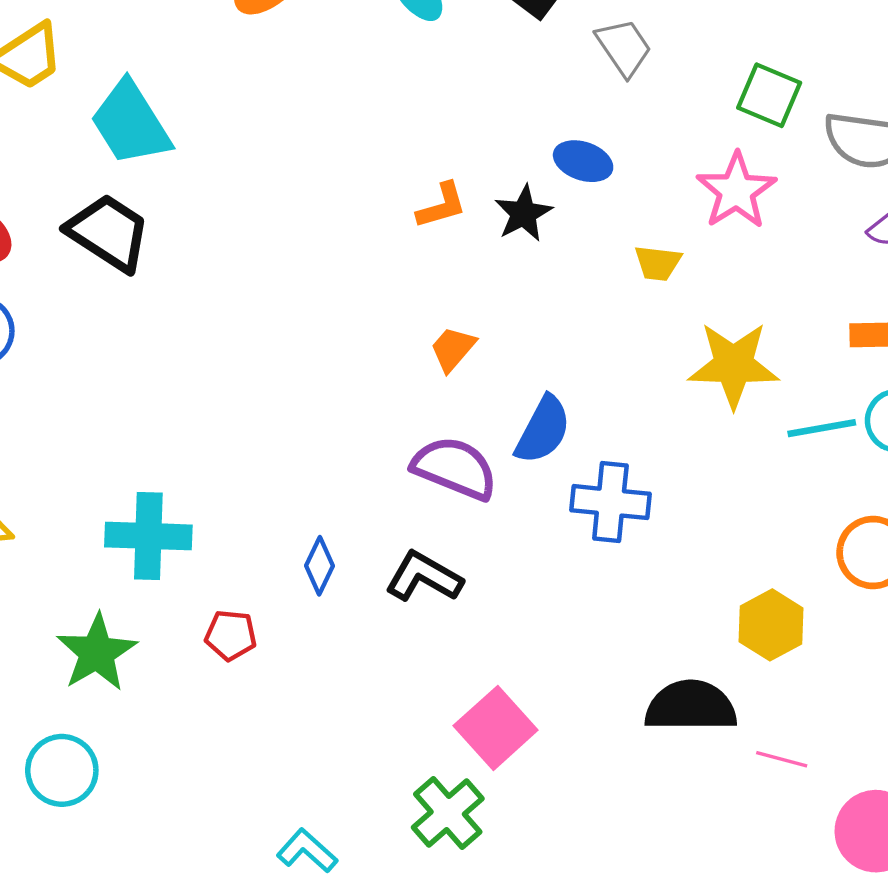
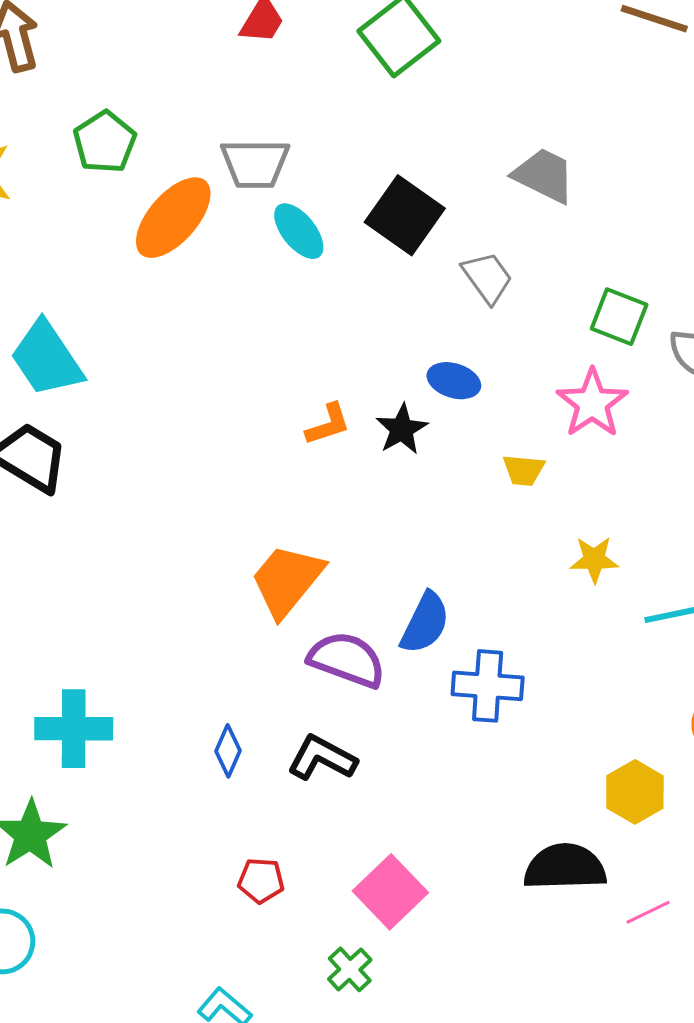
orange trapezoid: (453, 349) -> (287, 580), moved, size x1.8
yellow star: (734, 365) -> (594, 560), size x0.6
red pentagon: (231, 635) -> (261, 881), moved
pink line: (782, 759) -> (648, 912), turned -39
green cross: (448, 813) -> (350, 969), size x0.7

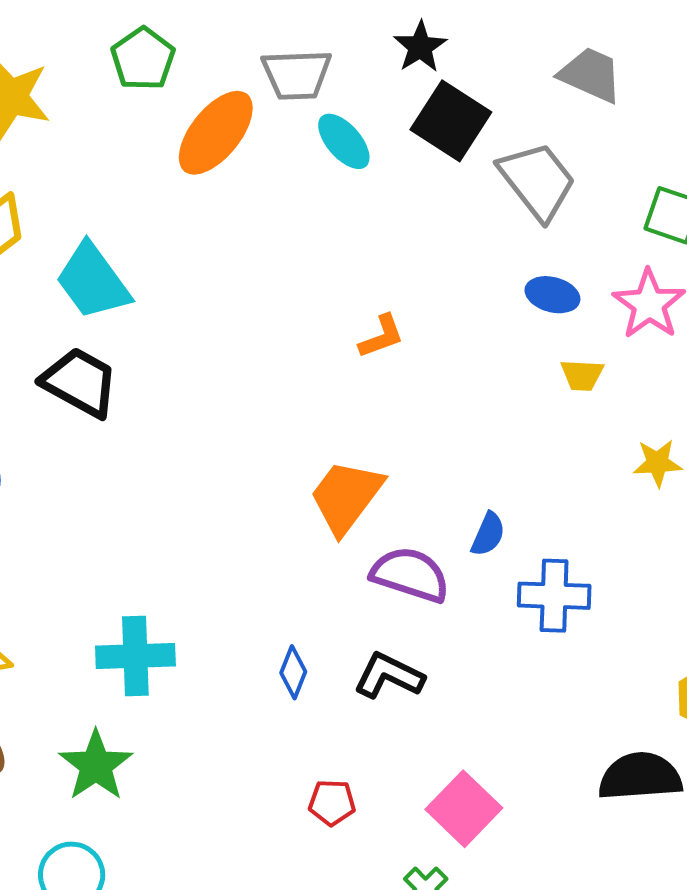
gray trapezoid: (487, 278) -> (537, 181), size x1.5
blue ellipse: (454, 381) -> (552, 295), moved
black star: (402, 429) -> (420, 47), moved
blue semicircle: (425, 623) -> (488, 534), size x0.7

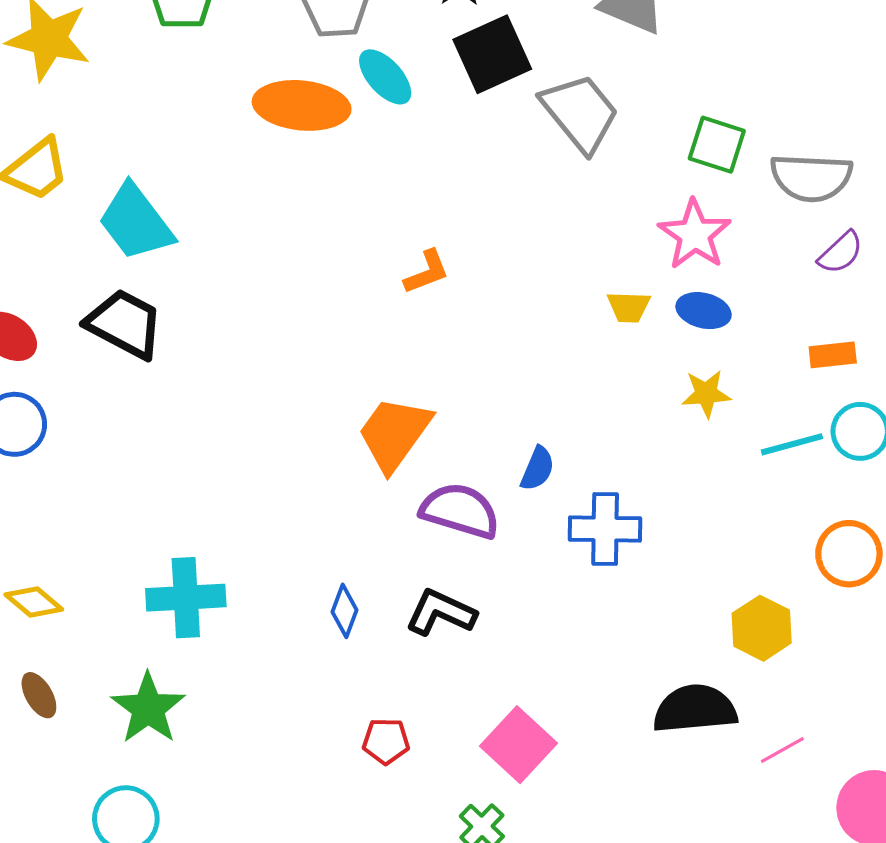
black square: (451, 121) -> (492, 54), turned 34
orange ellipse: (216, 133) -> (302, 105), moved, turned 58
blue ellipse: (552, 295) -> (704, 311), moved

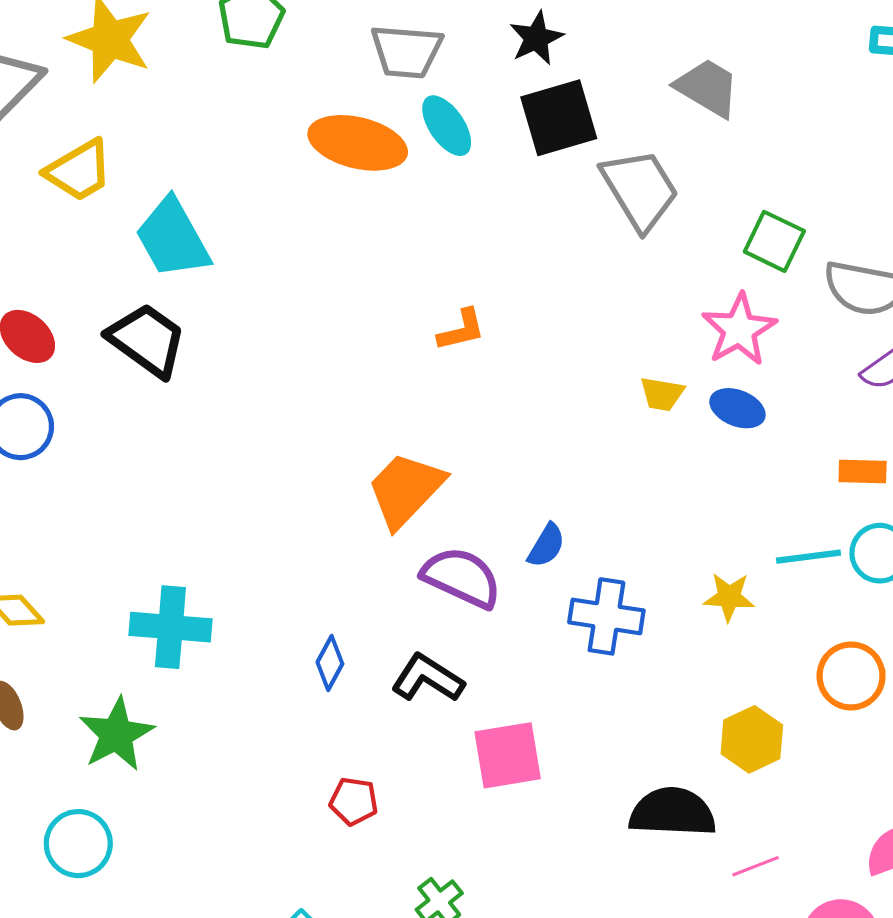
yellow star: (706, 394) -> (729, 597), moved
pink square: (519, 745) -> (508, 755), moved, turned 30

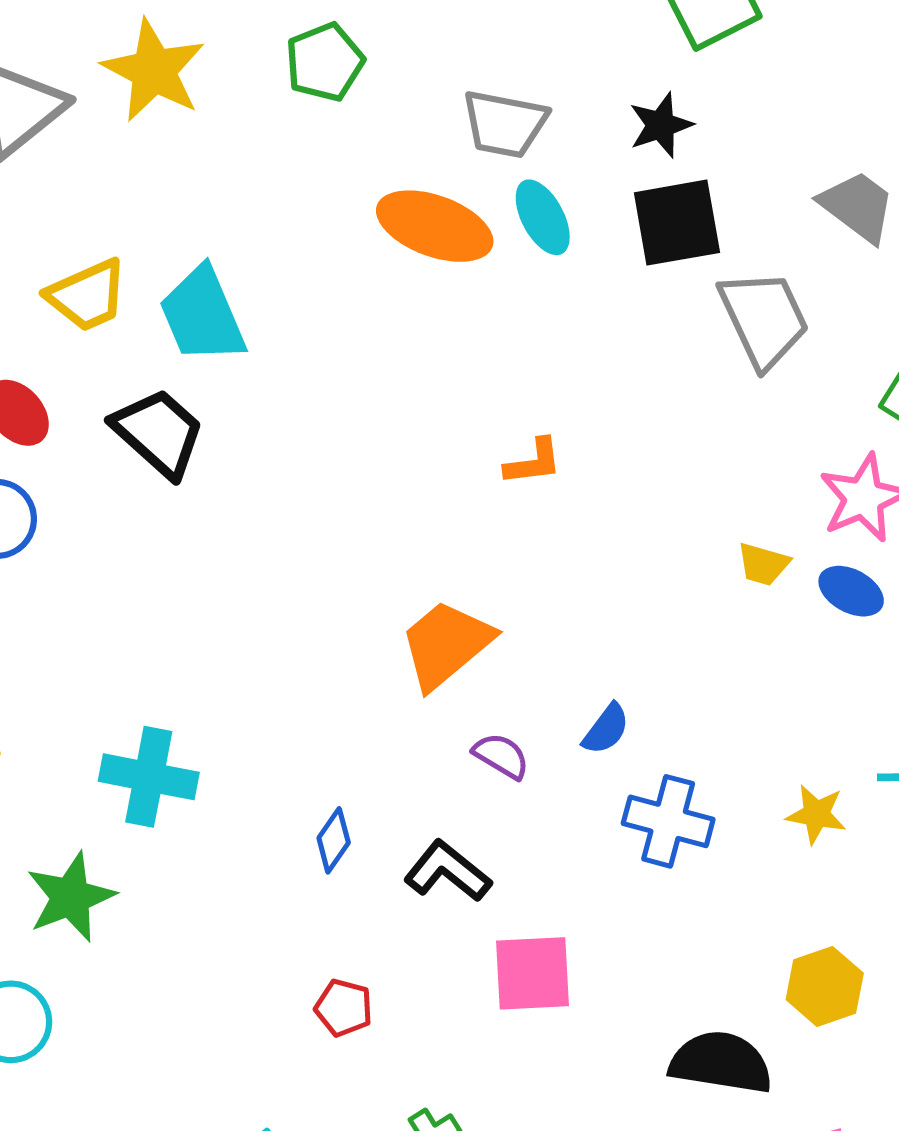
yellow trapezoid: (79, 171) -> (87, 295), moved
purple semicircle: (462, 577) -> (501, 756), size x0.6

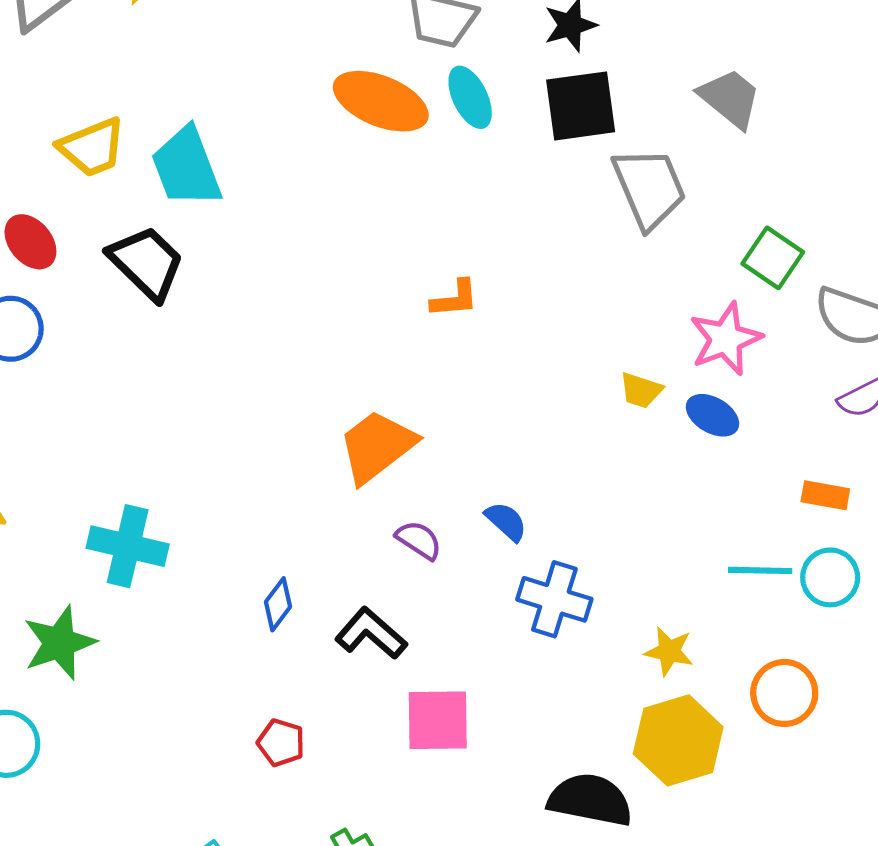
blue semicircle: (606, 729) -> (506, 521), turned -87
yellow star: (816, 814) -> (669, 651), moved
yellow hexagon: (825, 986) -> (678, 740), size x1.4

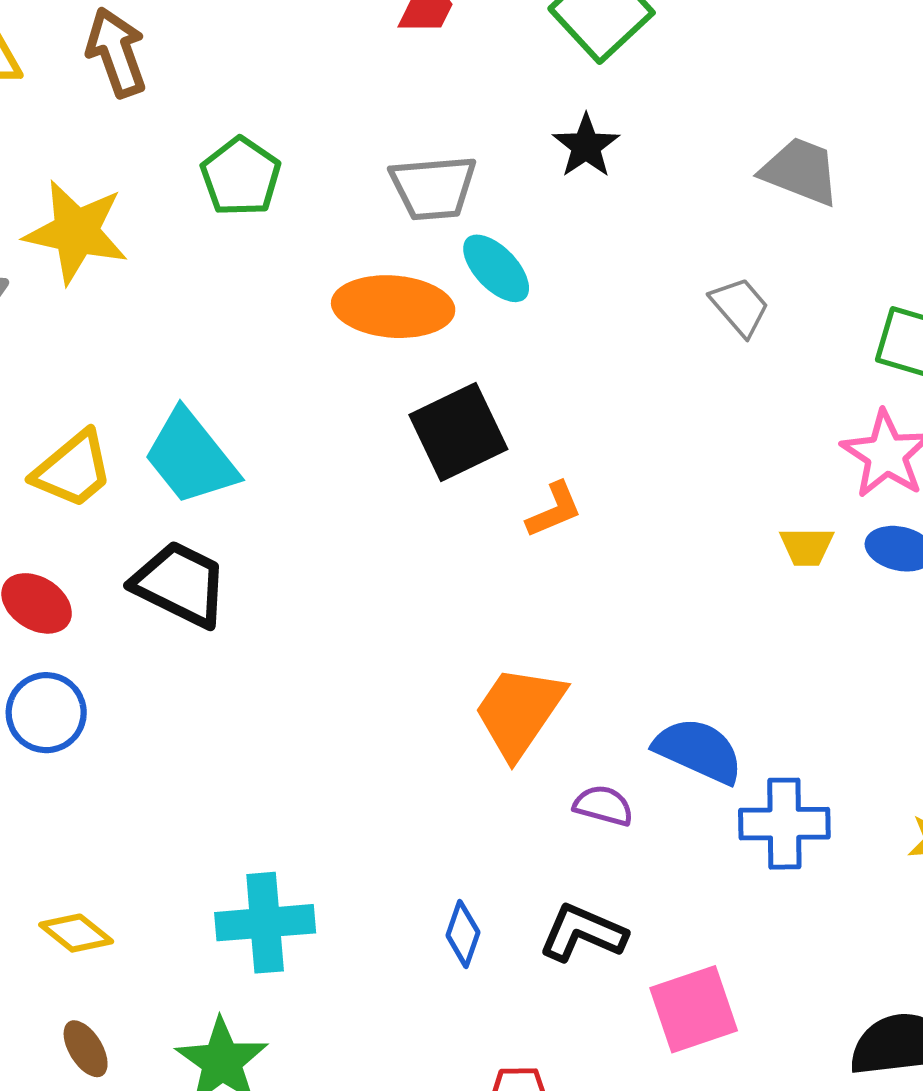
black square: (581, 106) -> (458, 432), moved
gray trapezoid: (649, 188) -> (740, 307), size x0.6
blue semicircle: (506, 521) -> (698, 751), size x1.6

